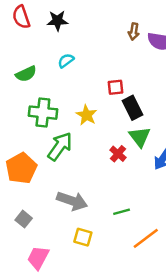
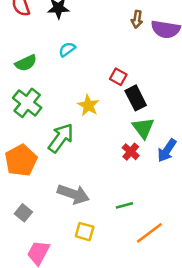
red square: (116, 87) -> (118, 77), turned 35
green cross: (43, 113) -> (27, 103), moved, turned 32
red cross: (118, 154) -> (131, 152), moved

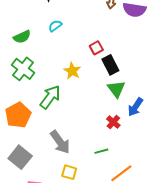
red square: (118, 77) -> (96, 48), turned 32
red cross: (131, 152) -> (113, 122), moved
gray arrow: (73, 194) -> (60, 142), turned 35
gray square: (23, 213) -> (20, 157), size x1.6

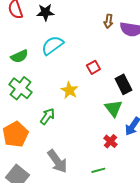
cyan semicircle: (55, 26) -> (52, 45), size x1.6
black rectangle: (110, 65) -> (123, 84), moved
green arrow: (50, 97) -> (47, 116), size x0.7

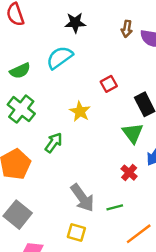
black star: (45, 12) -> (75, 23), moved
gray arrow: (57, 161) -> (82, 198), moved

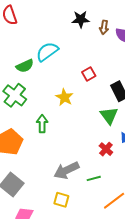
black star: (75, 23) -> (81, 19), moved
green semicircle: (20, 71) -> (25, 66), moved
green arrow: (54, 143) -> (42, 124), turned -36
gray arrow: (82, 198) -> (66, 170), turned 100

